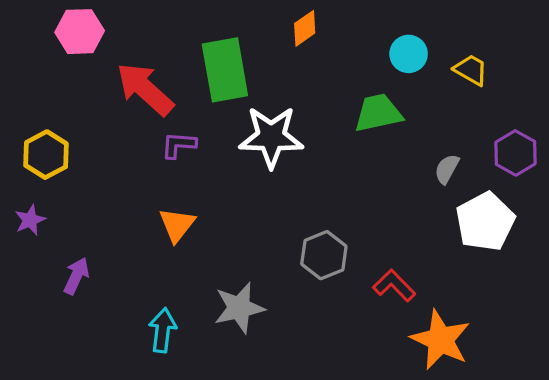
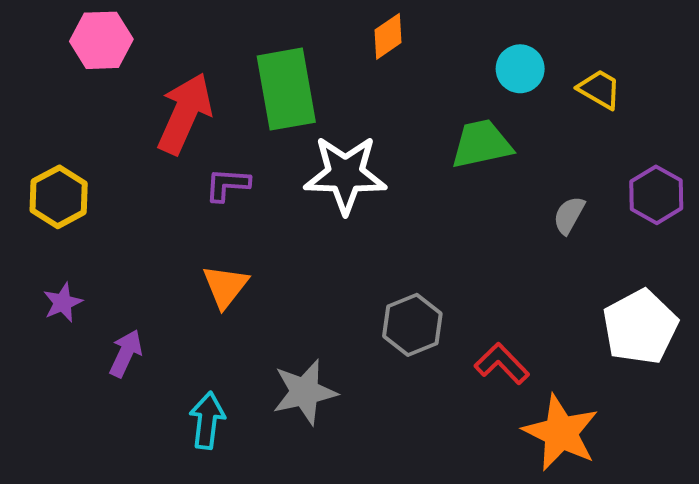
red arrow: (145, 89) -> (185, 114), turned 72
purple star: (30, 220) -> (63, 303), moved
white pentagon: (485, 222) -> (640, 327), moved
purple arrow: (76, 276) -> (126, 353), moved

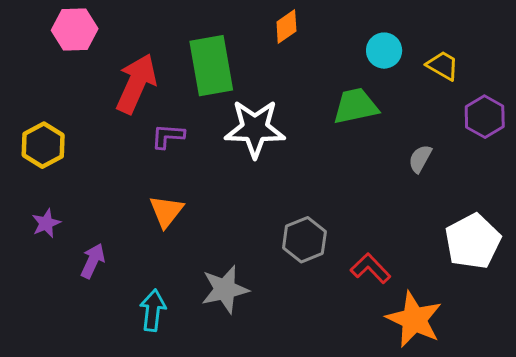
purple hexagon: (656, 195) -> (485, 117), moved

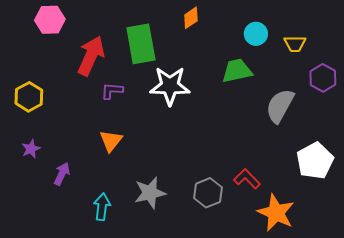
yellow trapezoid: (443, 66) -> (295, 44), turned 150
gray semicircle: (420, 159) -> (280, 106), size x1.8
gray hexagon: (304, 240) -> (208, 193), moved

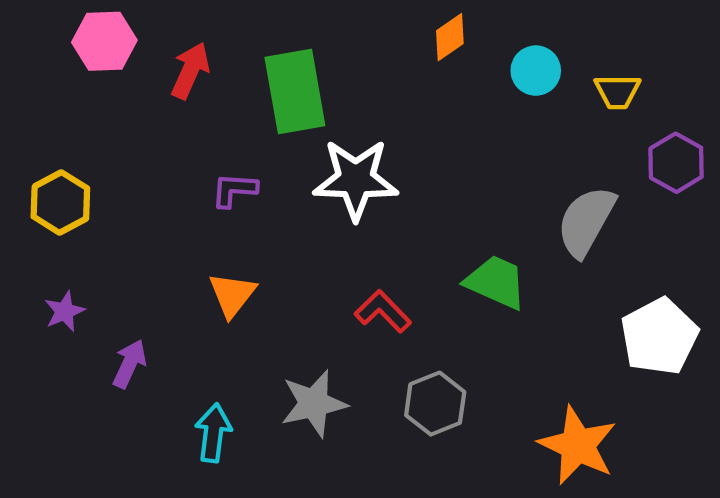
orange diamond: (191, 18) -> (450, 37), moved
red arrow: (91, 56) -> (190, 71), moved, size x0.7
green trapezoid: (237, 71) -> (496, 282), moved, turned 36
red L-shape: (247, 179) -> (383, 311), moved

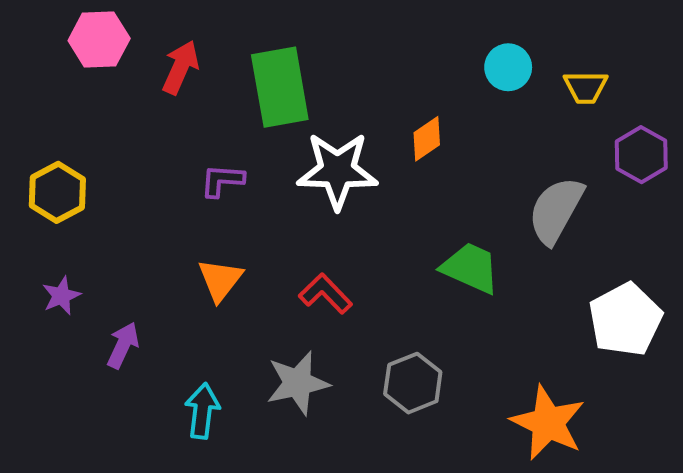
orange diamond: (450, 37) -> (427, 139), moved
red L-shape: (383, 311) -> (325, 294), moved

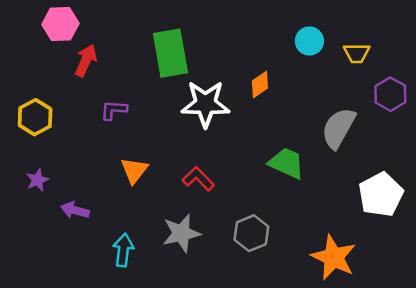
red arrow: (180, 67) -> (86, 60), moved
purple L-shape: (222, 180) -> (114, 110), moved
purple arrow: (123, 345) -> (75, 210), turned -100

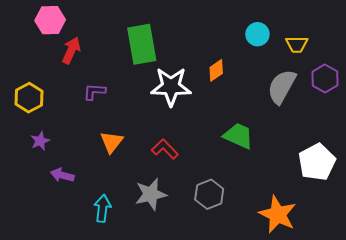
gray semicircle: (338, 128) -> (282, 87), moved
purple star: (37, 180) -> (40, 141), moved

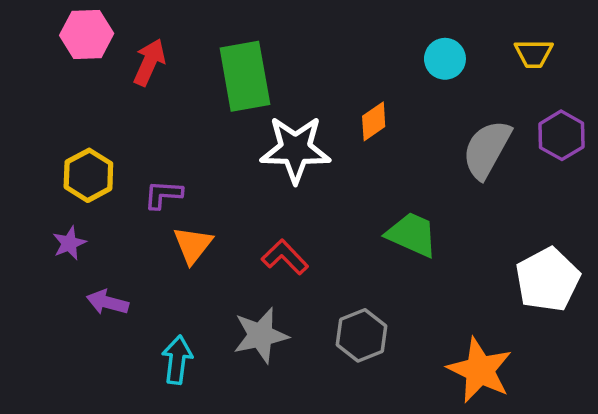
yellow trapezoid: (297, 44) -> (534, 54), moved
red arrow: (71, 50) -> (149, 62), moved
purple L-shape: (94, 92) -> (163, 194), moved
yellow hexagon: (29, 98) -> (88, 175), moved

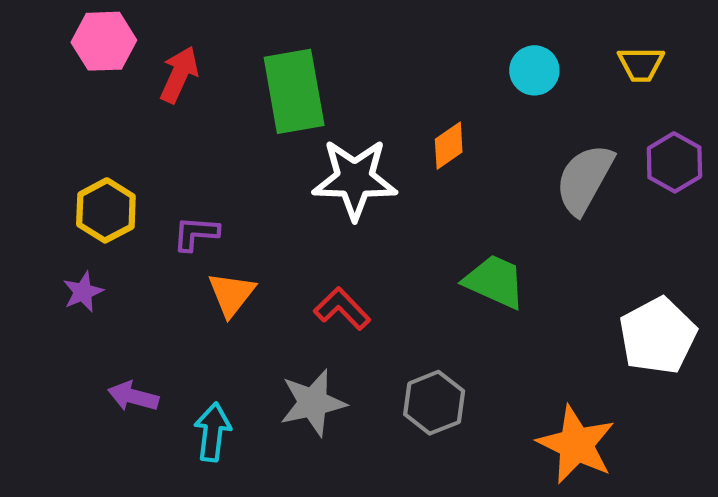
purple arrow: (108, 302) -> (133, 396), moved

